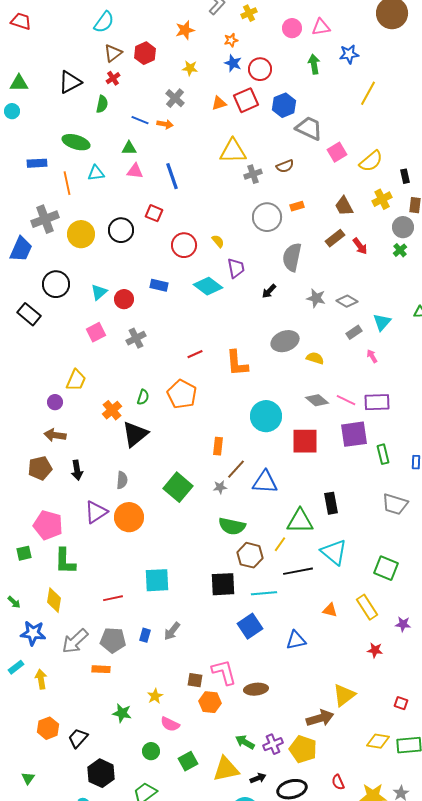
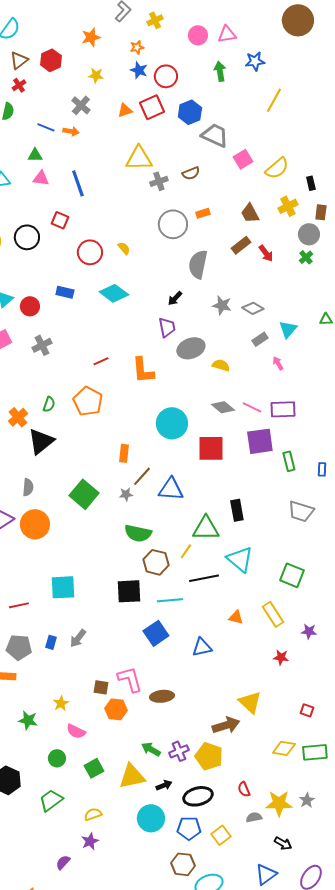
purple trapezoid: (236, 268) -> (167, 327), moved
yellow triangle: (344, 695) -> (250, 702), turned -40

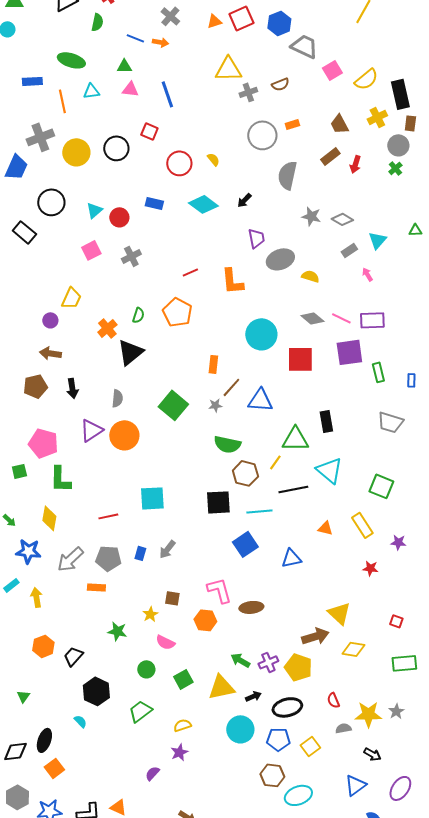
black rectangle: (311, 183) -> (400, 94), size x2.0
red arrow: (266, 253) -> (355, 164), turned 54
black arrow: (175, 298) -> (244, 200), moved
brown square: (101, 687) -> (172, 598), moved
yellow diamond: (284, 748) -> (353, 649), moved

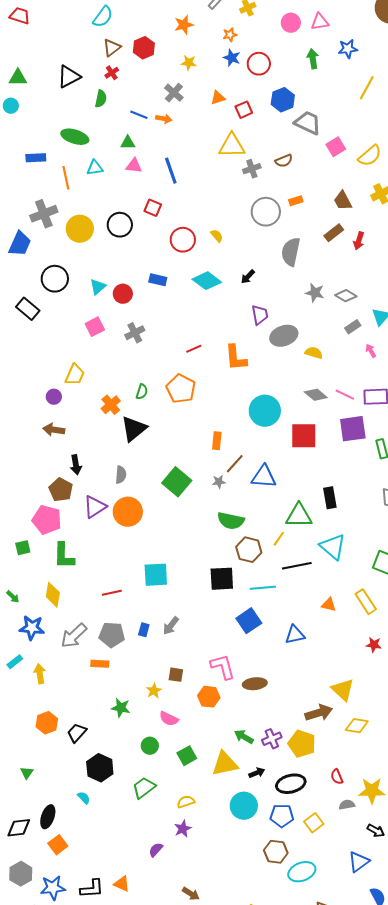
red square: (241, 18) -> (244, 110), moved, size x0.7
brown pentagon: (35, 386) -> (61, 490), moved, turned -30

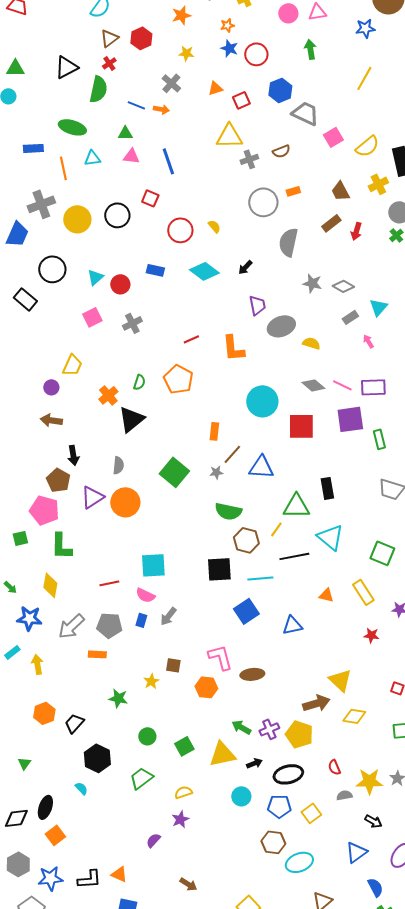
blue star: (348, 49) -> (365, 28), moved
green semicircle: (101, 99) -> (98, 89), size x1.5
pink semicircle: (169, 719) -> (145, 595), moved
cyan circle: (244, 806) -> (241, 796), size x0.7

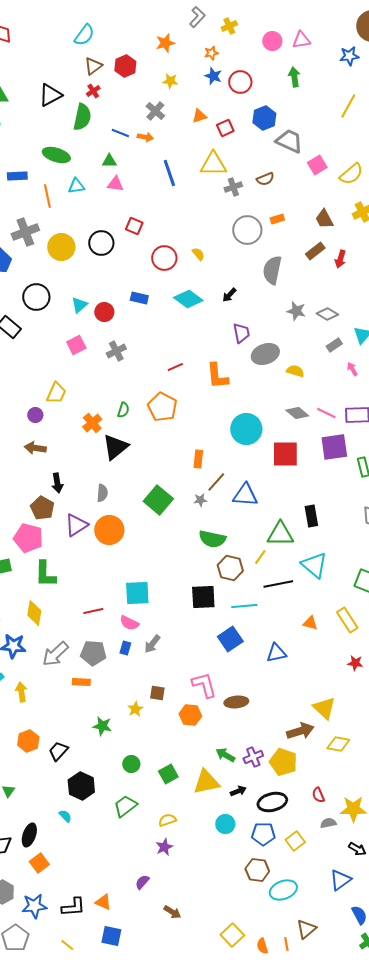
blue line: (168, 161) -> (169, 173), moved
purple semicircle: (153, 840) -> (142, 882), moved

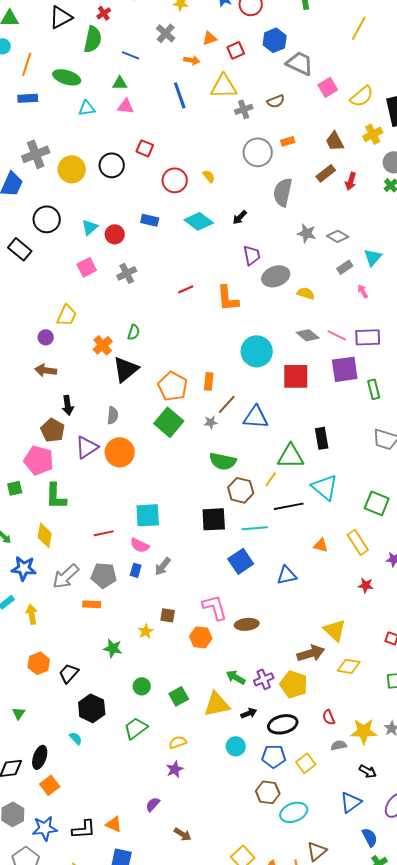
orange arrow: (145, 137) -> (192, 60), moved
orange line: (47, 196) -> (27, 64), moved, turned 30
orange pentagon: (162, 407) -> (173, 386), moved

